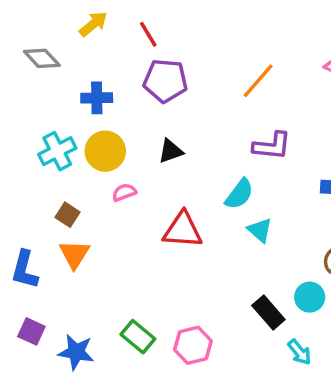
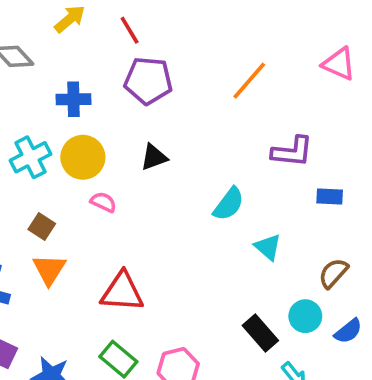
purple L-shape: (272, 146) -> (292, 152), moved
pink semicircle: (124, 192) -> (103, 202), turned 45
red triangle: (183, 230) -> (122, 292), moved
cyan triangle: (260, 230) -> (268, 247), moved

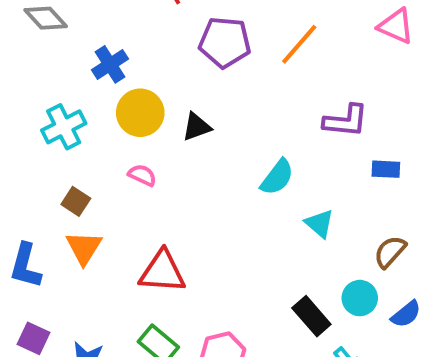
purple pentagon: (148, 81) -> (225, 42), moved
blue cross: (74, 99) -> (110, 64), turned -32
yellow circle: (83, 157) -> (140, 113), moved

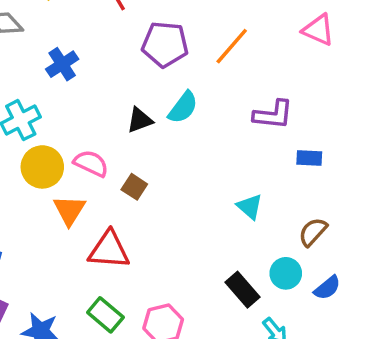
yellow circle: (140, 113) -> (42, 167), moved
pink semicircle: (142, 175) -> (91, 163), size x1.4
cyan semicircle: (277, 177) -> (183, 107), moved
brown square: (76, 201) -> (134, 187), moved
orange triangle: (84, 248) -> (69, 210), moved

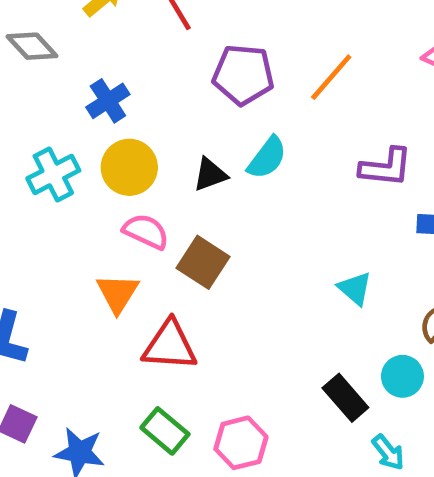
yellow circle: (42, 167) -> (129, 167), moved
brown square: (134, 187) -> (203, 262), size x1.5

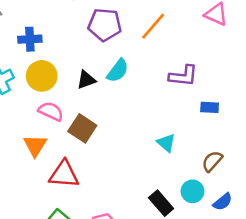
blue cross: (108, 101) -> (30, 39), turned 30

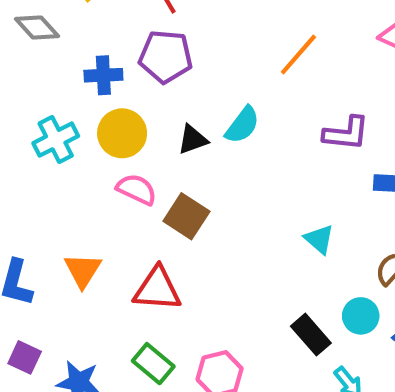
purple pentagon: (105, 25) -> (166, 57), moved
orange triangle: (35, 145) -> (83, 270), moved

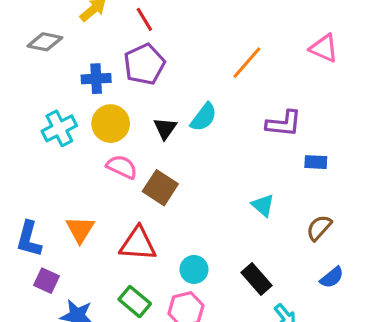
gray diamond: (37, 28) -> (45, 42), turned -36
purple pentagon: (166, 57) -> (144, 64), turned -30
black triangle: (193, 140) -> (165, 128), turned -35
cyan circle: (361, 316) -> (194, 269), moved
purple square: (25, 357) -> (46, 281), moved

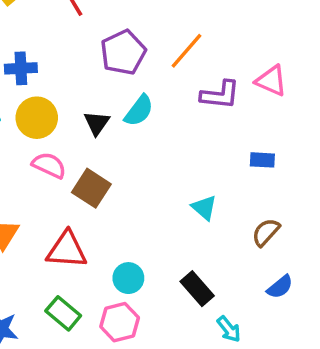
pink triangle: (324, 48) -> (271, 81), moved
purple pentagon: (144, 64) -> (123, 52), moved
purple L-shape: (284, 124) -> (220, 95), moved

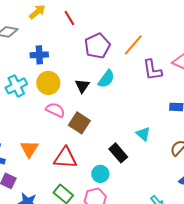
purple L-shape: (220, 95) -> (152, 70), turned 75
black rectangle: (197, 289) -> (118, 153), moved

